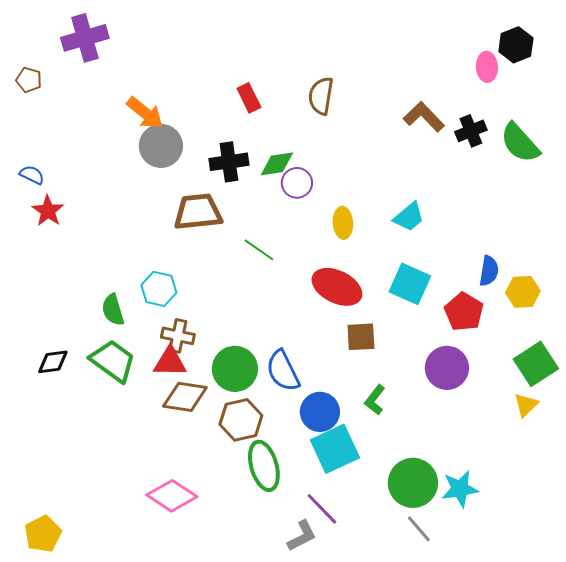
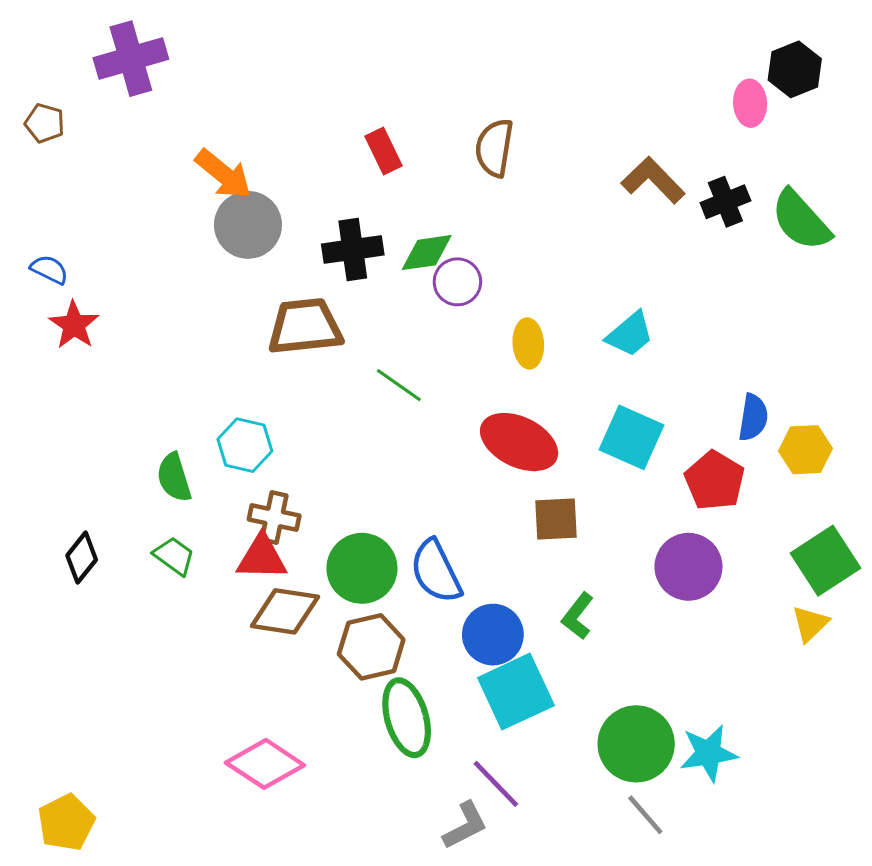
green trapezoid: (113, 361) -> (174, 556), size x0.6
black diamond: (53, 362) -> (82, 558), turned -44

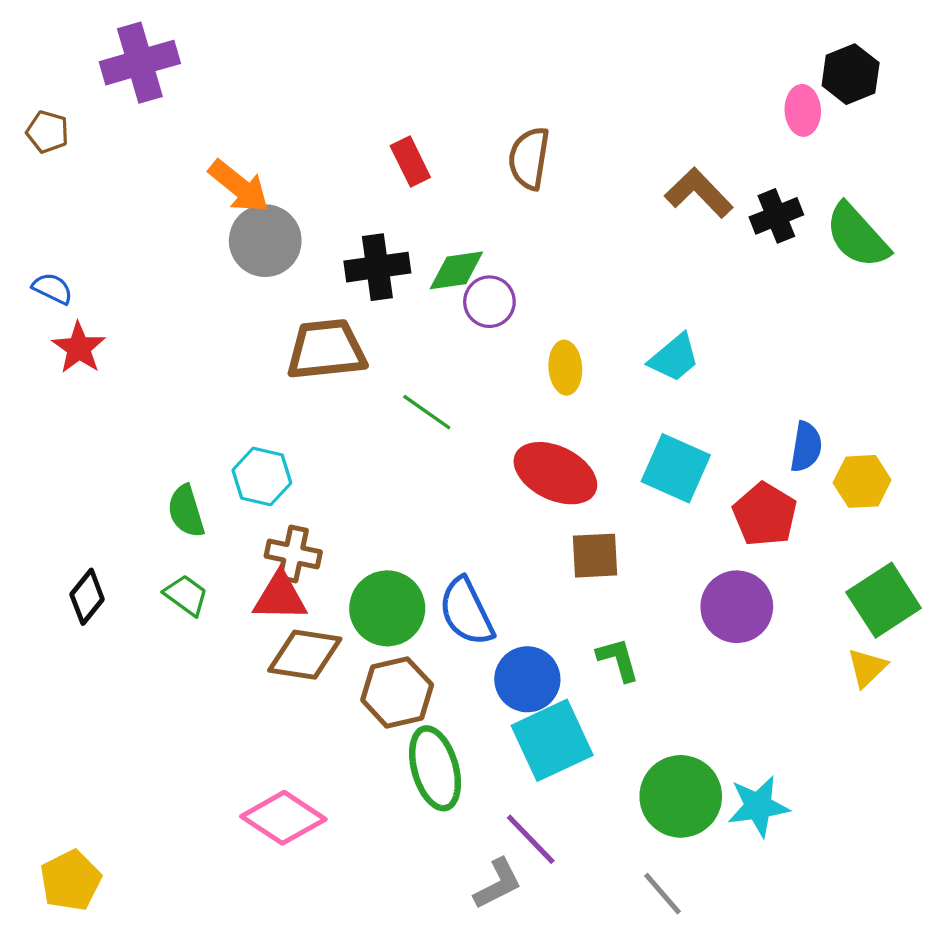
green L-shape: (578, 616) -> (618, 659), turned 126
gray line: (645, 815) -> (663, 894), moved

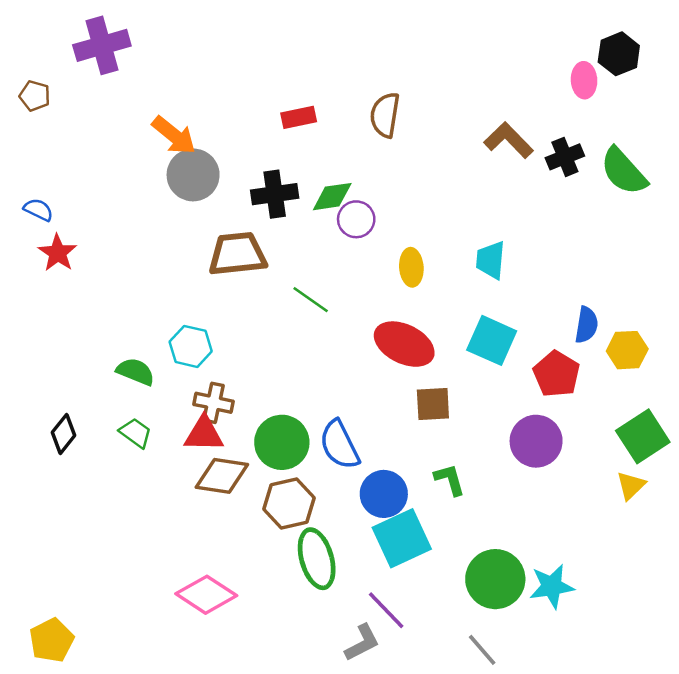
red rectangle: (410, 162) -> (299, 117), turned -76
cyan trapezoid: (674, 358) -> (491, 260), turned 135
green semicircle: (186, 511) -> (136, 372), turned 129

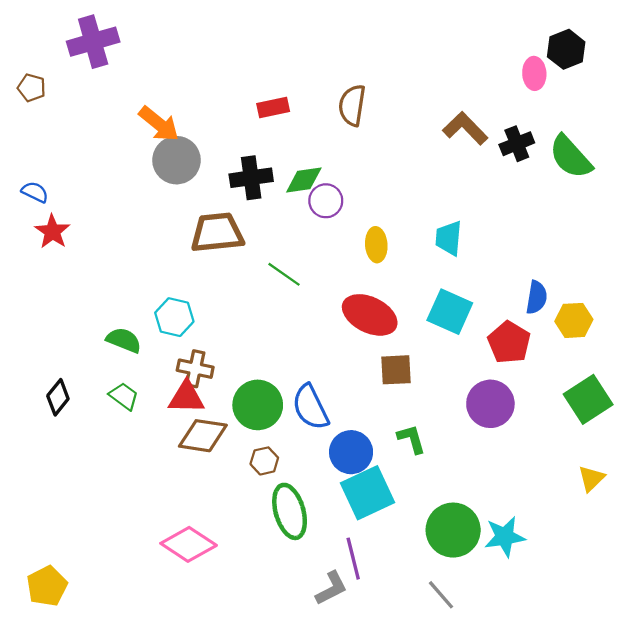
yellow triangle: (631, 486) -> (591, 478), moved
brown hexagon: (289, 504) -> (264, 461), size x0.6
purple line: (386, 610) -> (353, 559), turned 30

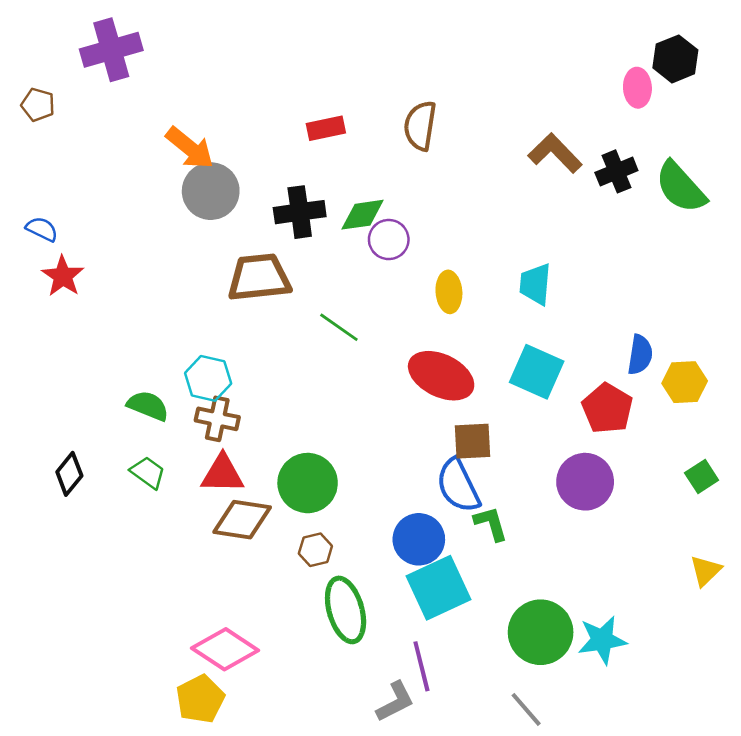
brown cross: (195, 369) -> (217, 419), moved
green square: (588, 399) -> (702, 476), size x0.6
blue semicircle: (310, 407) -> (458, 486), moved
yellow pentagon: (47, 586) -> (200, 699), moved

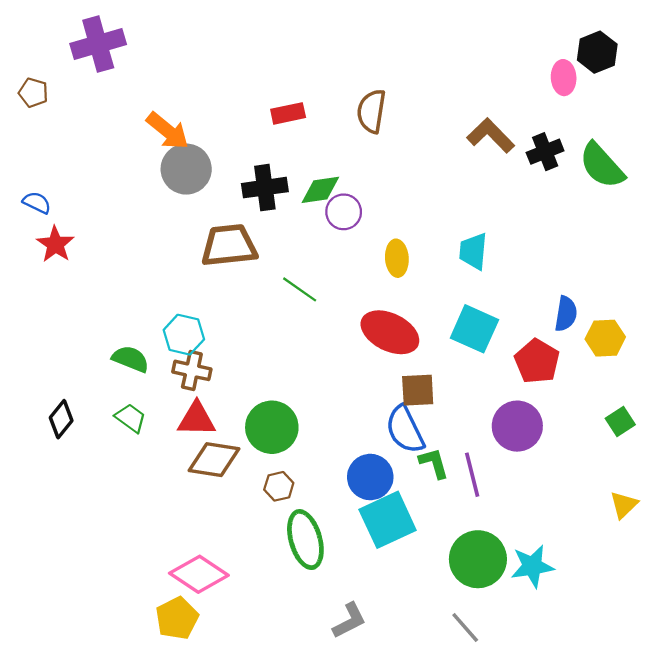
purple line: (421, 666) -> (472, 475), moved

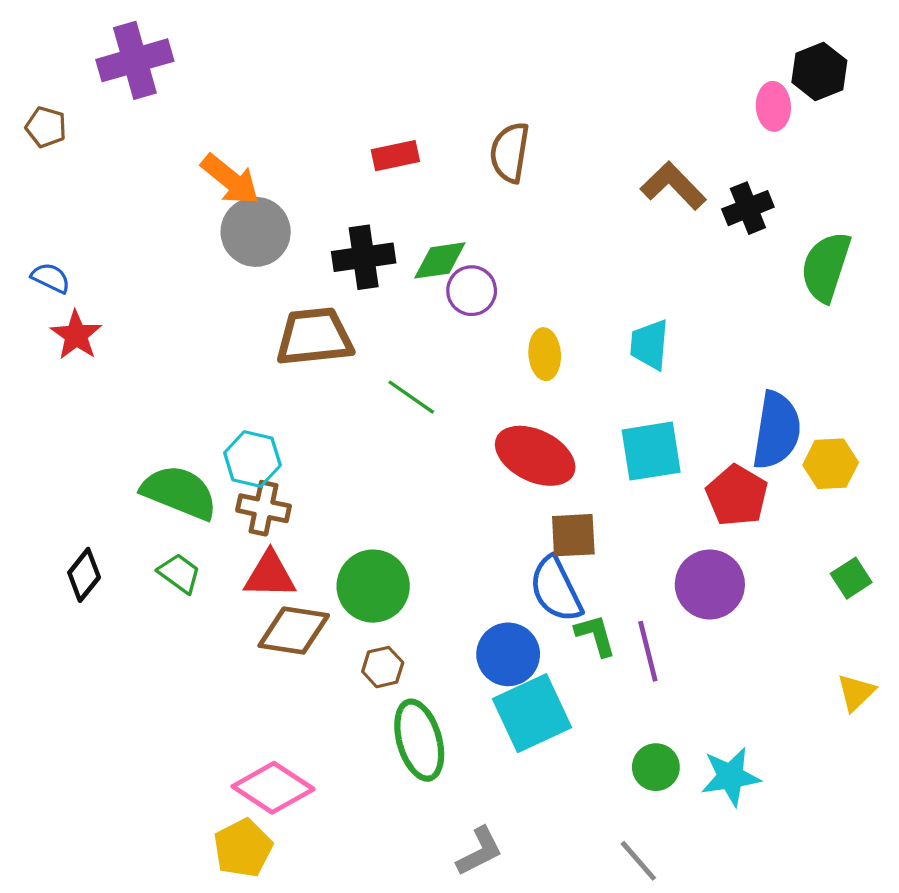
green semicircle: (602, 166) -> (826, 267), moved, turned 60
blue semicircle: (566, 314) -> (777, 430), size x1.6
cyan square: (474, 329) -> (651, 451), turned -33
green semicircle: (131, 359) -> (179, 492), size x1.5
green circle: (478, 559) -> (656, 767), size x0.6

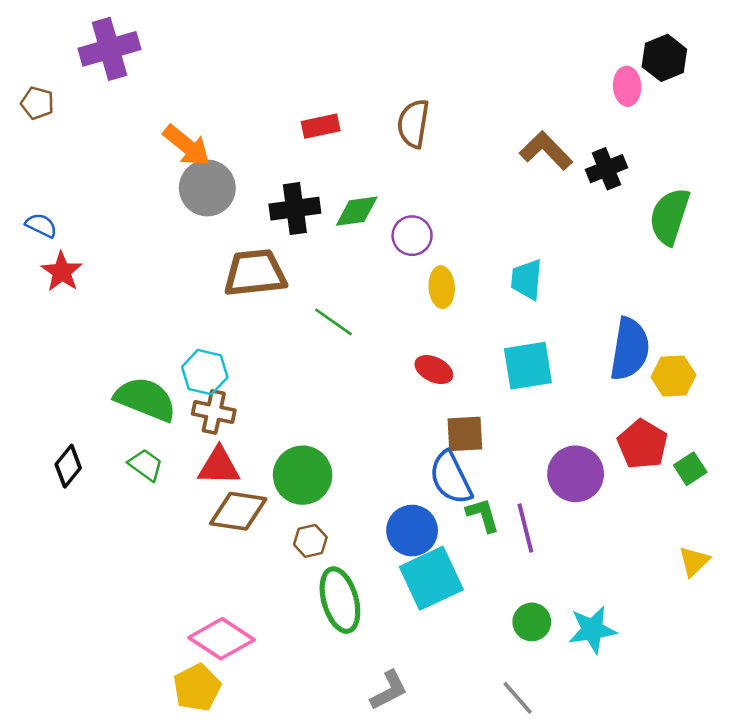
purple circle: (472, 291) -> (412, 236), moved
red ellipse: (535, 456) -> (434, 370), size x0.6
red pentagon: (737, 496) -> (643, 444), moved

